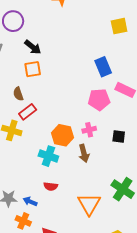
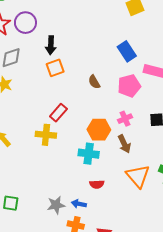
black arrow: (33, 47) -> (51, 45), turned 66
brown semicircle: (18, 94) -> (94, 82), moved
orange triangle: (89, 204) -> (138, 176), moved

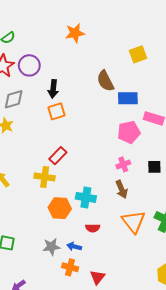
blue rectangle: (127, 51) -> (128, 98), turned -60
brown semicircle: (94, 82) -> (105, 81), moved, size x1.5
orange hexagon: (99, 130) -> (60, 208), moved

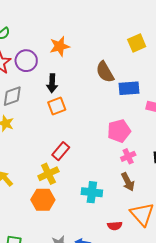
orange star: (75, 33) -> (60, 46), moved
pink pentagon: (129, 132) -> (119, 131), moved
yellow cross: (45, 177) -> (48, 174), turned -30
orange hexagon: (60, 208) -> (43, 200), moved
red semicircle: (93, 228) -> (115, 226), moved

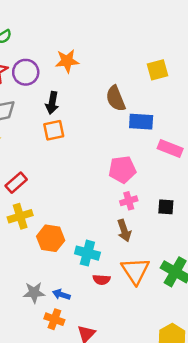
red rectangle: (61, 151) -> (16, 183), moved
yellow cross: (48, 174) -> (20, 216), moved
cyan cross: (92, 192) -> (87, 253), moved
orange hexagon: (43, 200) -> (51, 238), moved

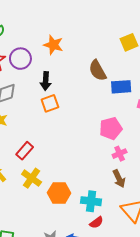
orange star: (67, 61) -> (53, 45), turned 30
yellow cross: (20, 216) -> (32, 178), turned -30
red semicircle: (102, 280) -> (96, 222), moved, turned -32

